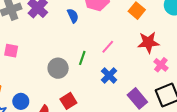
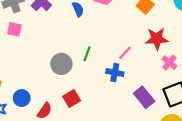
pink line: (108, 47) -> (125, 53), moved
pink square: (11, 51) -> (14, 29), moved
blue cross: (109, 75) -> (115, 73), turned -35

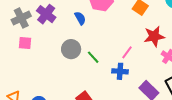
green line: (87, 54) -> (93, 57), turned -56
gray circle: (61, 64) -> (71, 49), moved

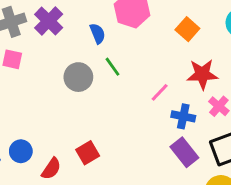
green line: (93, 57) -> (112, 67), moved
blue cross: (120, 71) -> (183, 116), moved

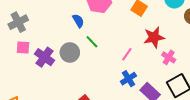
purple cross: (49, 21) -> (44, 57), moved
blue cross: (183, 116) -> (128, 79), moved, turned -35

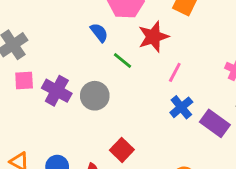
red star: (154, 37) -> (153, 37), moved
gray circle: (70, 52) -> (95, 96), moved

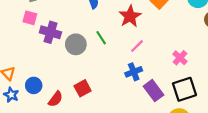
red star: (153, 37) -> (130, 16), turned -30
green line: (123, 60) -> (101, 38), moved
purple cross: (57, 91) -> (50, 32), turned -30

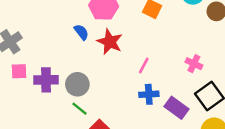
red star: (130, 16) -> (110, 42), moved
green line: (101, 38) -> (79, 109), moved
blue cross: (134, 72) -> (149, 94), turned 35

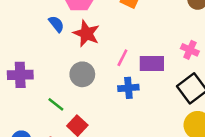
pink cross: (194, 64) -> (190, 50), moved
gray circle: (77, 84) -> (82, 74), moved
purple rectangle: (177, 108) -> (152, 64), moved, turned -35

